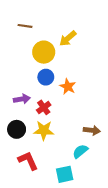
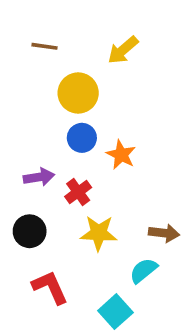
yellow arrow: (68, 38) -> (123, 50), moved
yellow star: (44, 130) -> (99, 233), moved
cyan square: (65, 174) -> (115, 312), turned -30

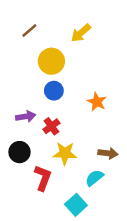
brown line: (45, 46) -> (29, 31), turned -49
orange star: (121, 155) -> (97, 102), moved
red L-shape: (50, 287) -> (43, 178), moved, turned 45

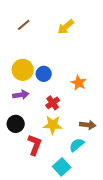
yellow circle: (51, 61) -> (23, 70), moved
red cross: (51, 126) -> (53, 103), moved

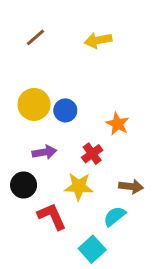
yellow arrow: (66, 27) -> (98, 40), turned 30
purple arrow: (21, 95) -> (44, 152), moved
red cross: (53, 103) -> (92, 154), moved
red L-shape: (35, 145) -> (52, 216), turned -45

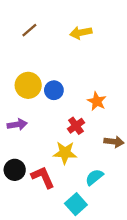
purple arrow: (44, 152) -> (17, 125), moved
black circle: (24, 185) -> (15, 170), moved
brown arrow: (131, 186) -> (114, 142), moved

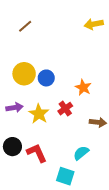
yellow arrow: (81, 33) -> (94, 24), moved
yellow star: (65, 153) -> (39, 114), moved, turned 30
cyan square: (76, 204) -> (65, 176), turned -30

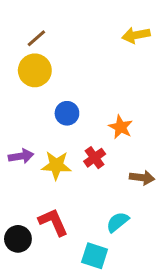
yellow circle: (24, 74) -> (35, 70), moved
yellow star: (39, 114) -> (56, 165), turned -30
black circle: (12, 147) -> (18, 239), moved

